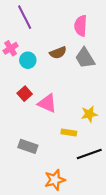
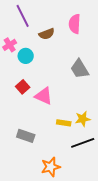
brown semicircle: (58, 53) -> (47, 34), moved
gray trapezoid: (85, 58) -> (80, 69), moved
yellow star: (89, 114) -> (83, 119), moved

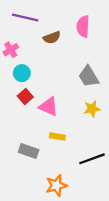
purple line: (23, 16) -> (25, 18), turned -50
cyan circle: (26, 56) -> (22, 73), moved
yellow star: (83, 119) -> (92, 109), moved
yellow rectangle: (64, 123) -> (57, 137), moved

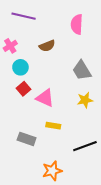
brown semicircle: (52, 38) -> (47, 46), moved

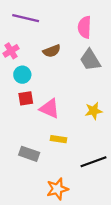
gray trapezoid: (82, 70) -> (90, 60), moved
red square: (24, 89) -> (26, 98), turned 32

